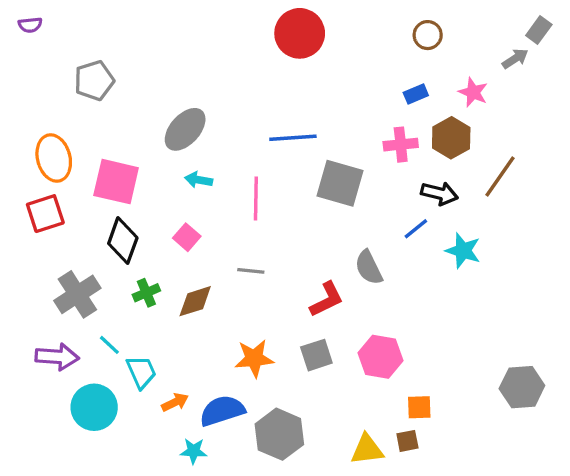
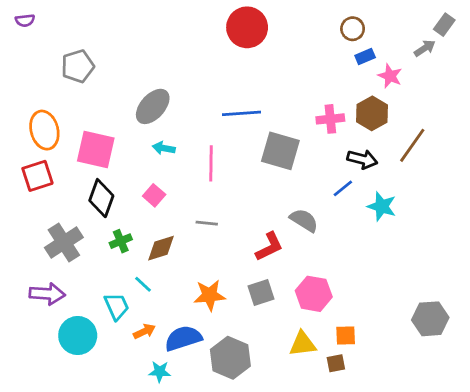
blue rectangle: (416, 94) -> (365, 56), moved
gray semicircle: (369, 267) -> (304, 220), turned 148
cyan line: (109, 345) -> (143, 284), moved
yellow triangle: (367, 449) -> (303, 344), moved

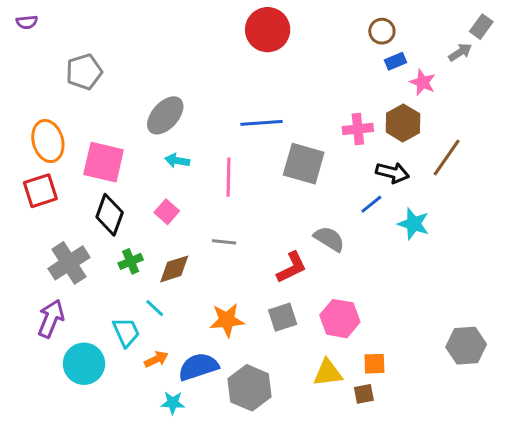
purple arrow: (47, 294) -> (51, 319), turned -72

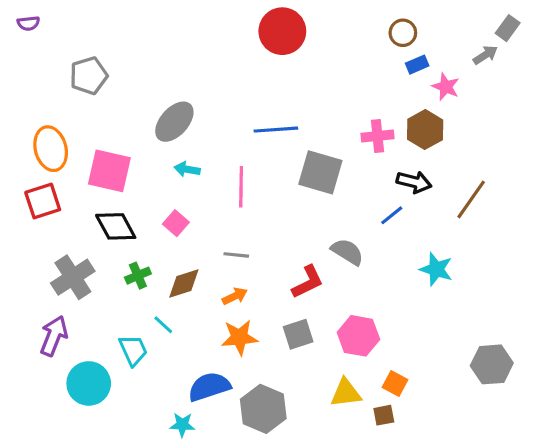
brown line: (447, 158) -> (471, 199), moved
black diamond: (110, 215) -> (116, 226), turned -48
cyan star: (414, 224) -> (436, 269), moved
orange arrow: (156, 359) -> (235, 296), moved
orange square: (374, 364) -> (395, 383), turned 30

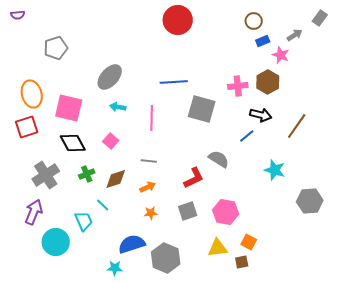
gray arrow: (485, 55) -> (295, 35), moved
orange star: (239, 337) -> (151, 213), size x0.6
gray hexagon: (492, 364) -> (310, 201), moved

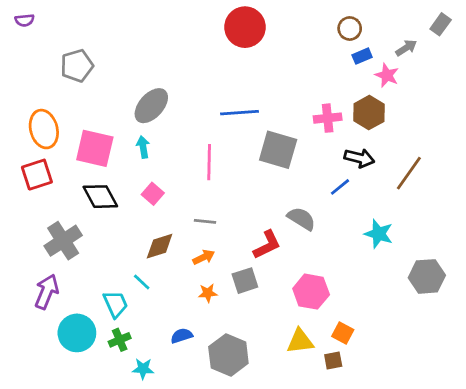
cyan arrow: (118, 107) -> (143, 147), moved, turned 70
green cross: (87, 174) -> (120, 340), moved
gray square: (188, 211) -> (245, 281), moved
blue semicircle: (132, 244) -> (182, 336), size x0.6
cyan star: (115, 268) -> (143, 369), moved

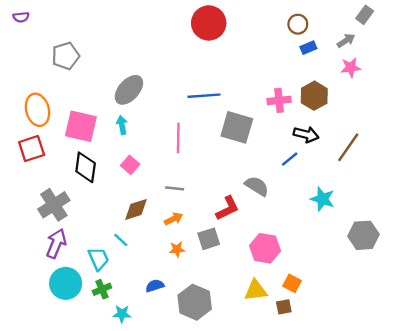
gray rectangle: (441, 24) -> (365, 15), moved
pink star: (387, 75) -> (351, 68), moved, turned -30
black diamond: (100, 197) -> (86, 167), turned 36
purple arrow: (47, 292) -> (56, 243), moved

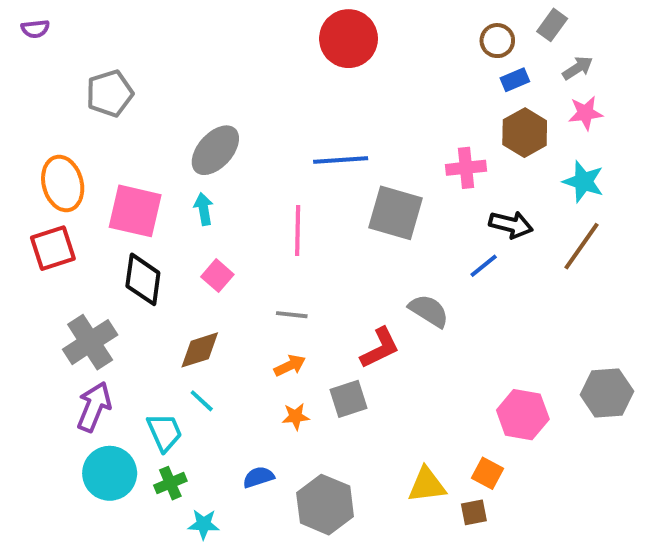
gray rectangle: (365, 15) -> (552, 25), moved
brown hexagon: (314, 96) -> (525, 133), moved
cyan star: (322, 199) -> (583, 182), moved
brown diamond: (136, 209) -> (200, 350), moved
pink hexagon: (265, 248) -> (523, 415), moved

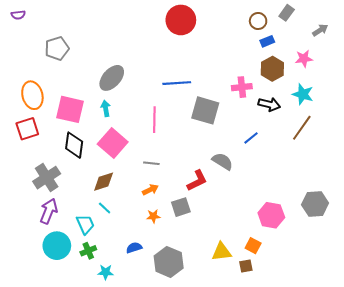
gray arrow: (578, 68) -> (320, 30), moved
black arrow: (511, 225) -> (269, 104), moved
pink square: (217, 276) -> (113, 143), size x1.8

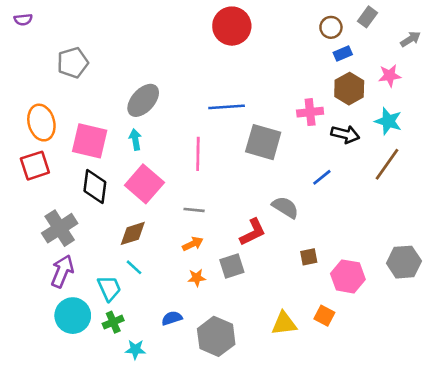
brown square: (246, 266) -> (309, 257), moved

